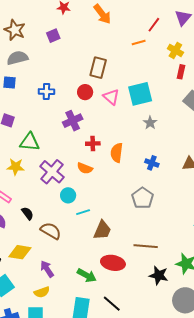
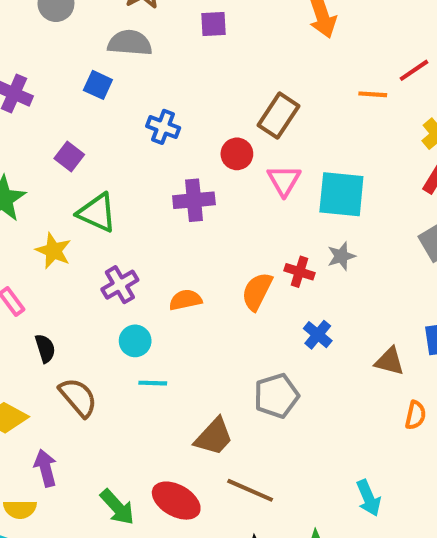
red cross: (93, 144) -> (299, 272), moved
orange semicircle: (85, 168) -> (185, 300), turned 126
purple cross: (52, 172) -> (120, 285), size x0.7
brown trapezoid: (102, 230) -> (214, 437), moved

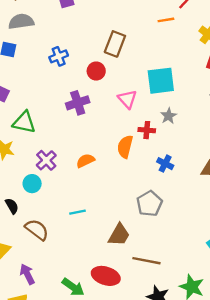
blue cross: (163, 127) -> (59, 56), moved, turned -30
pink triangle: (284, 180) -> (127, 99), moved
cyan circle: (135, 341) -> (32, 184), moved

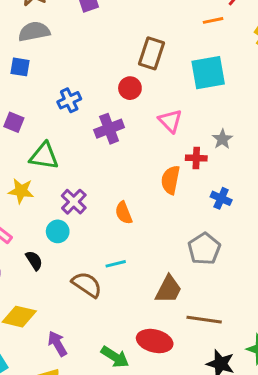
blue cross: (59, 56) -> (69, 100), moved
cyan square: (161, 81) -> (208, 73), moved
orange semicircle: (85, 161) -> (124, 213), moved, turned -84
brown semicircle: (37, 230) -> (87, 285), moved

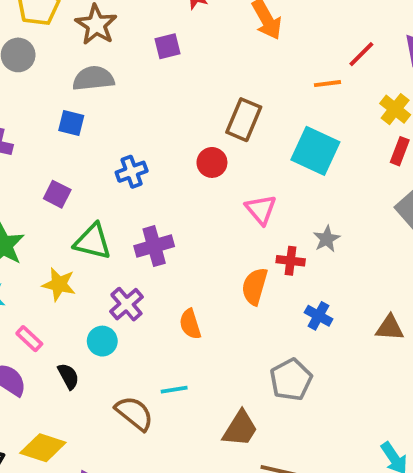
cyan square: (208, 73) -> (315, 151), turned 30
purple cross: (109, 129) -> (154, 246), moved

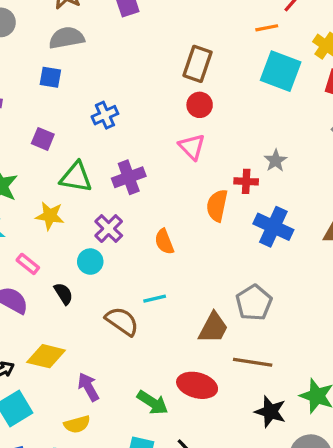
cyan square: (315, 151) -> (281, 71), moved
red circle: (212, 162) -> (200, 105), moved
pink triangle: (261, 210) -> (192, 147), moved
blue cross: (319, 316) -> (273, 227), size x1.6
gray pentagon: (291, 380) -> (254, 303), moved

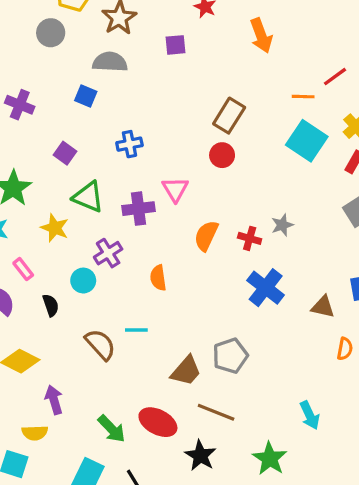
pink triangle: (192, 147) -> (175, 189), moved
orange semicircle: (217, 205) -> (206, 236), moved
black star: (270, 412) -> (200, 456), moved

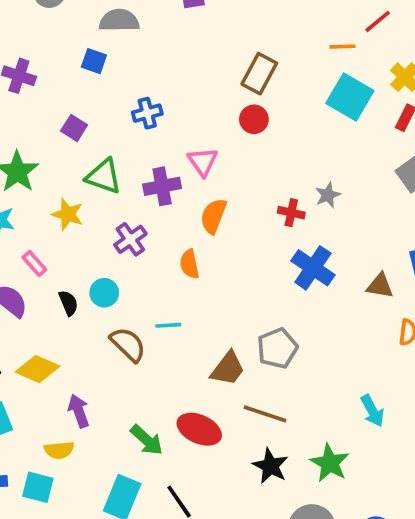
orange semicircle: (206, 236) -> (213, 216), moved
cyan circle: (83, 281) -> (104, 293), moved
black star: (200, 456) -> (270, 466), moved

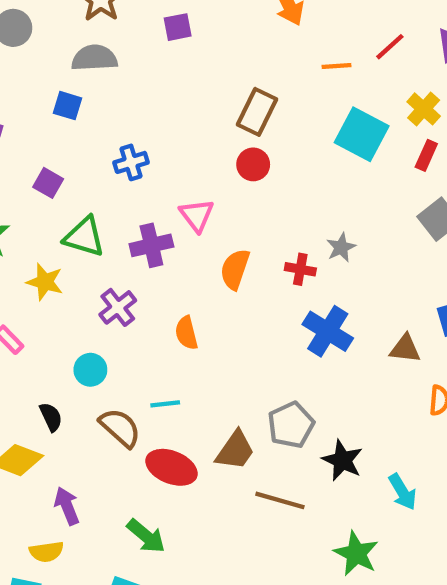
orange line: (343, 47) -> (337, 66), moved
orange semicircle: (213, 216) -> (235, 269), moved
black semicircle: (68, 303) -> (51, 417), moved
red ellipse: (199, 429) -> (171, 467), moved
black star: (270, 466) -> (342, 460), moved

